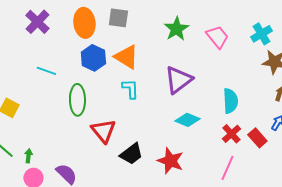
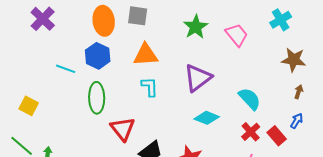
purple cross: (37, 22) -> (43, 19), moved
cyan cross: (261, 34) -> (281, 20), moved
orange triangle: (126, 57) -> (146, 55), turned -36
blue hexagon: (93, 58) -> (98, 56), moved
cyan semicircle: (230, 101) -> (250, 99), turned -40

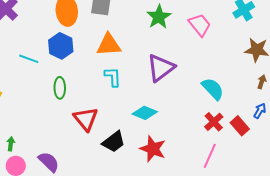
green ellipse: (97, 98) -> (60, 88), size x0.7
cyan diamond: (207, 118) -> (145, 113), moved

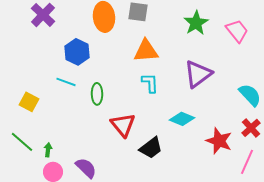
blue hexagon: (61, 46) -> (77, 52), moved
cyan line: (29, 59) -> (66, 82), moved
red star: (153, 149) -> (219, 141), moved

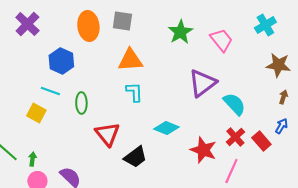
purple triangle: (198, 74) -> (202, 83), moved
yellow square: (29, 102) -> (36, 113), moved

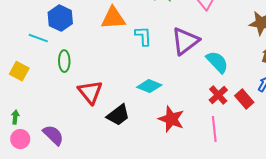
blue hexagon: (61, 61) -> (60, 18), moved
cyan line: (50, 91) -> (38, 38), moved
cyan L-shape: (134, 92) -> (143, 36), moved
red star: (203, 150) -> (171, 119), moved
pink line: (231, 171) -> (214, 129), turned -30

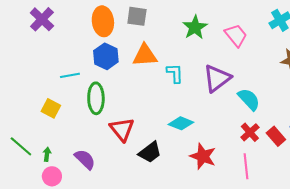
blue hexagon: (60, 18) -> (106, 56), moved
cyan line: (38, 38) -> (70, 75), turned -30
green ellipse: (64, 61) -> (96, 98), size x1.4
purple semicircle: (53, 135) -> (85, 159), moved

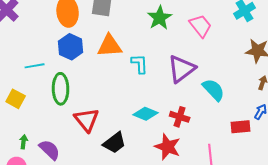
red cross: (250, 132) -> (180, 117), moved, turned -30
red rectangle: (276, 136) -> (241, 127), turned -54
green arrow: (47, 154) -> (24, 142), moved

